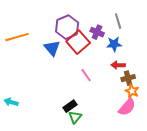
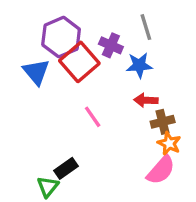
green triangle: (75, 117) -> (48, 187), moved

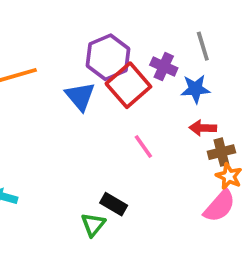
black rectangle: (66, 168) -> (114, 204), turned 65

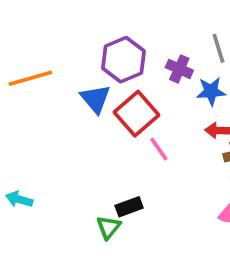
red square: (128, 85) -> (136, 114), moved
black rectangle: (114, 204) -> (129, 207), turned -50

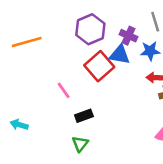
blue triangle: (95, 99) -> (120, 55), moved, turned -40
pink line: (159, 149) -> (64, 90), moved
black rectangle: (129, 207) -> (84, 116), moved

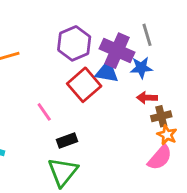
purple cross: (128, 36) -> (117, 51), size x1.6
green triangle: (80, 144) -> (63, 172), size x1.6

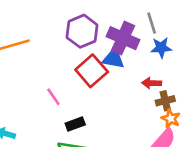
blue star: (141, 68) -> (161, 48), moved

